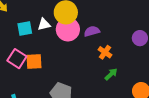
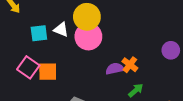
white triangle: (44, 24) -> (61, 30), turned 32
purple semicircle: (92, 31) -> (115, 69), moved

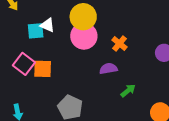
white triangle: (61, 30) -> (47, 25), moved
orange cross: (130, 65) -> (119, 43), moved

